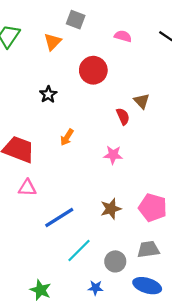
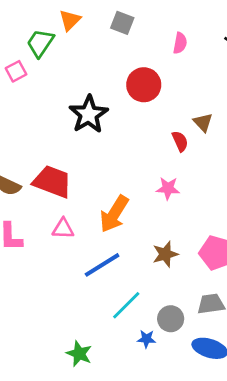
pink semicircle: (123, 36) -> (180, 43), turned 84
orange triangle: (53, 42) -> (70, 20), moved
black star: (48, 94) -> (89, 114), size x1.8
orange arrow: (67, 137) -> (114, 214), moved, size x1.8
blue star: (95, 288) -> (146, 339), moved

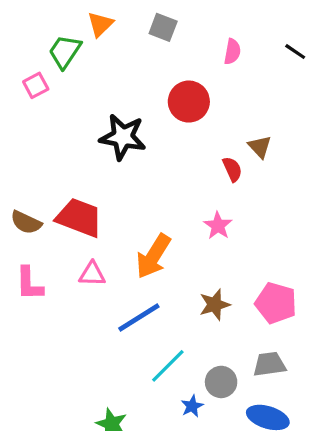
black star: (89, 114) -> (123, 137), turned -30
pink star: (168, 188) -> (218, 226), turned 30
blue star: (146, 339) -> (192, 406), turned -30

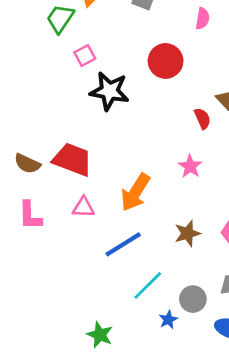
pink square: (36, 85) -> (85, 56), moved

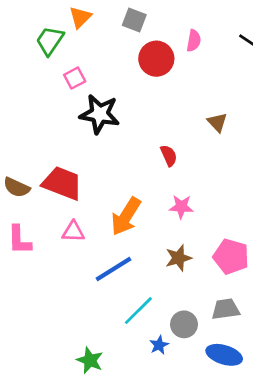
red circle: (166, 61) -> (156, 59), moved
red semicircle: (202, 118) -> (169, 156), moved
pink star: (190, 166) -> (181, 207), moved, turned -30

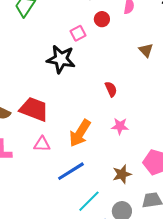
red circle: (156, 59) -> (102, 19), size x0.6
pink square: (75, 78) -> (78, 33), moved
brown triangle: (217, 122) -> (146, 50), moved
brown star: (178, 258) -> (122, 174), moved

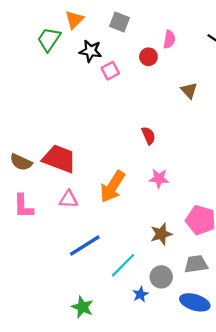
red circle: (102, 19) -> (148, 57), moved
black star: (61, 59) -> (91, 51), moved, size x0.7
blue line: (71, 171) -> (85, 246), moved

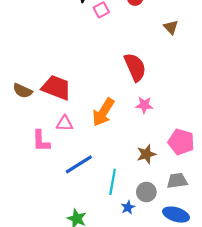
red semicircle: (148, 136) -> (135, 67), size x1.8
pink L-shape: (23, 206) -> (41, 141), moved
cyan line: (123, 265) -> (113, 182), turned -35

